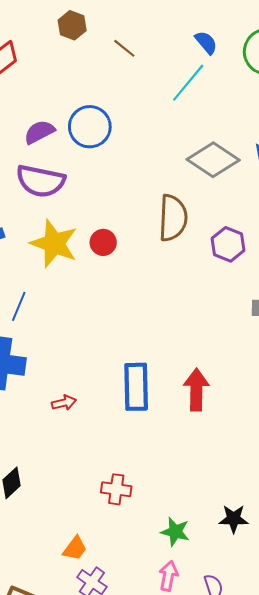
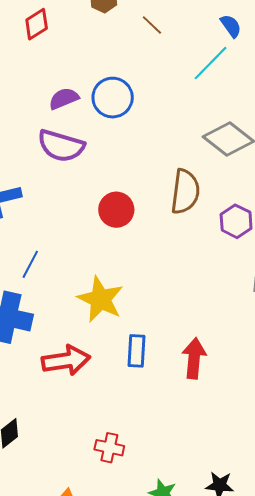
red circle: (103, 242) -> (116, 210), size x1.4
yellow star: (54, 244) -> (100, 299), moved
blue rectangle: (136, 387) -> (137, 351), size x0.7
red arrow: (64, 403) -> (66, 360), size x2.0

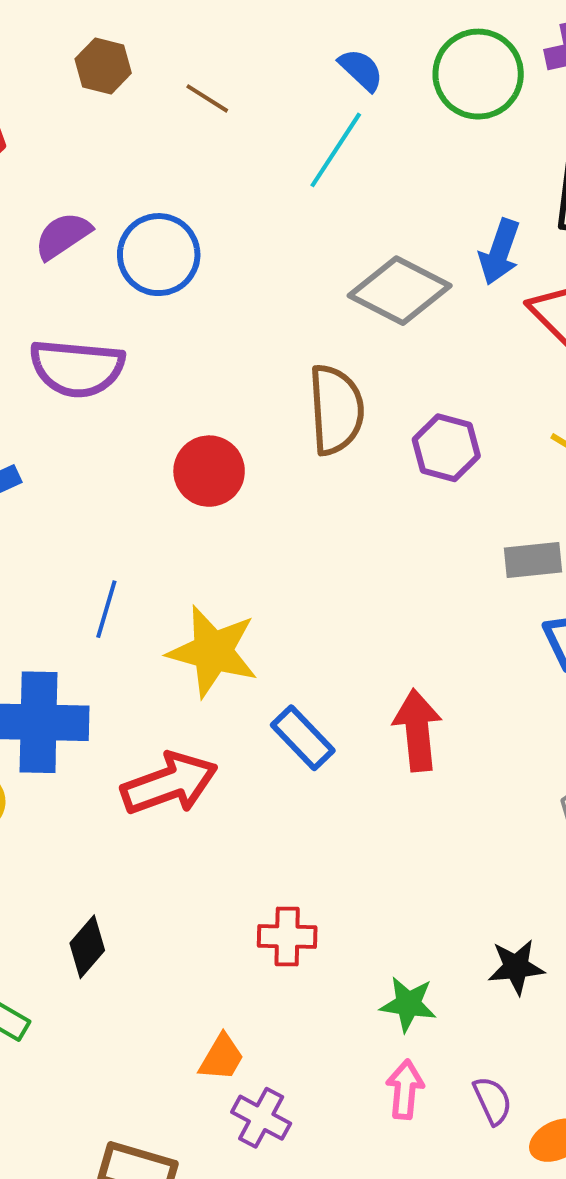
purple semicircle: (64, 99) -> (63, 236), moved
blue line: (30, 264) -> (106, 609), moved
blue rectangle: (137, 351) -> (303, 738), turned -36

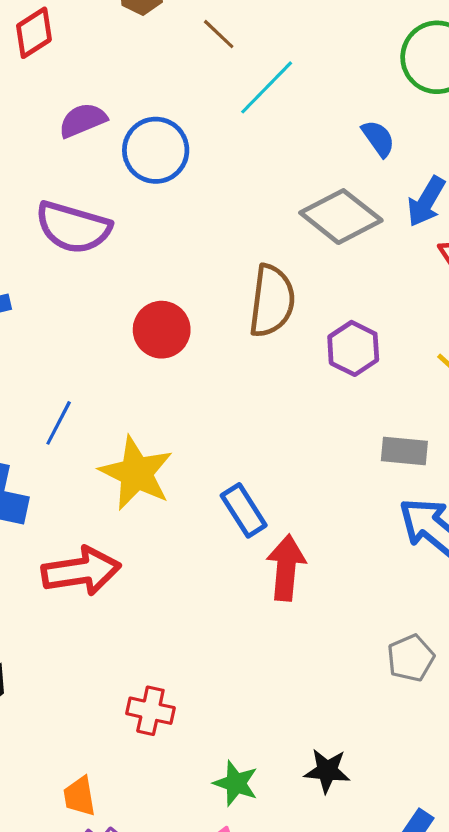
blue semicircle: (361, 70) -> (378, 138), moved
cyan line: (336, 150) -> (267, 87), moved
blue rectangle: (303, 738) -> (244, 510), moved
orange trapezoid: (222, 1058) -> (80, 796), turned 129

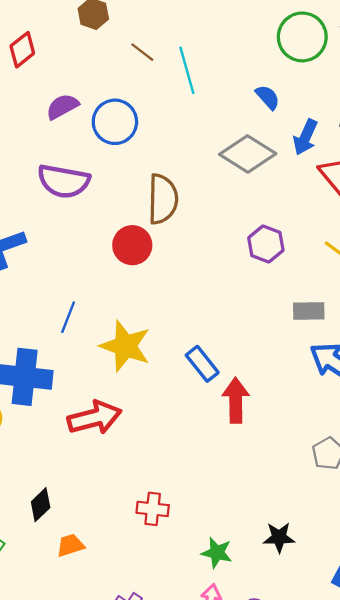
brown line: (219, 34) -> (142, 52), moved
cyan line: (267, 87) -> (187, 70), turned -54
brown semicircle: (272, 301) -> (163, 199), moved
orange trapezoid: (80, 796) -> (70, 545), moved, turned 88

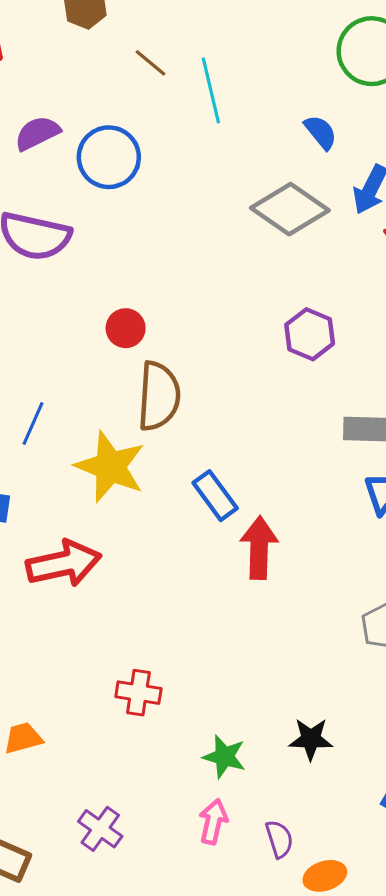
brown semicircle: (163, 199) -> (159, 396), moved
red circle: (132, 245) -> (126, 328), size x0.7

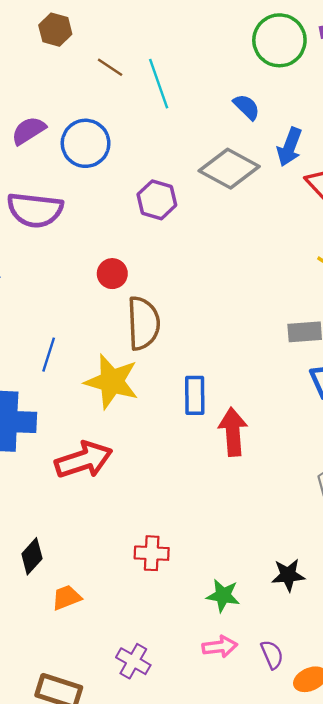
purple hexagon: (310, 334) -> (157, 200), moved
blue rectangle: (215, 496) -> (195, 395), turned 42
pink arrow: (213, 822) -> (220, 647), turned 76

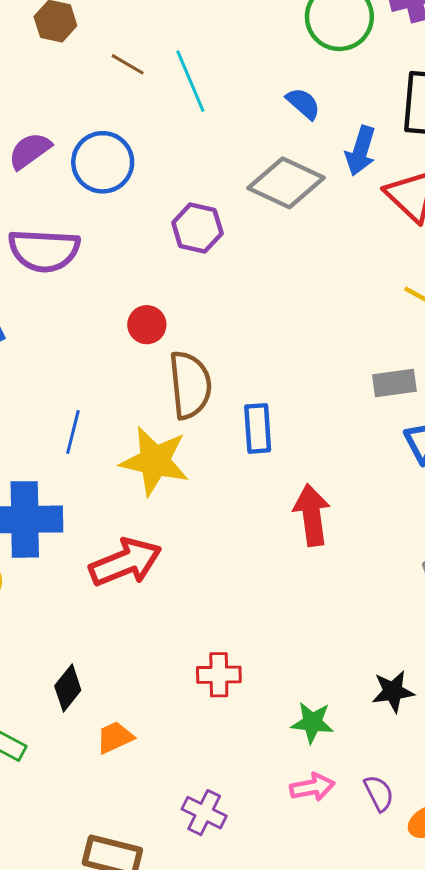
blue rectangle: (195, 395) -> (258, 428), moved

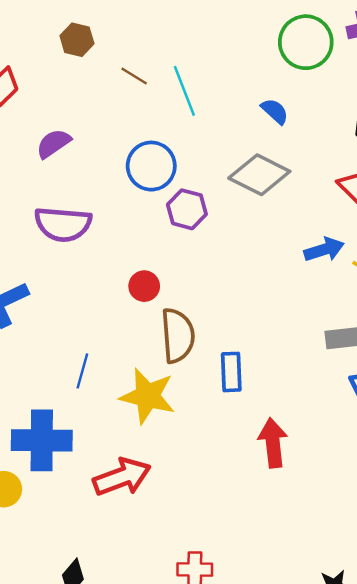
blue arrow: (361, 151) -> (324, 250), moved, turned -126
blue circle: (103, 162) -> (151, 166), moved

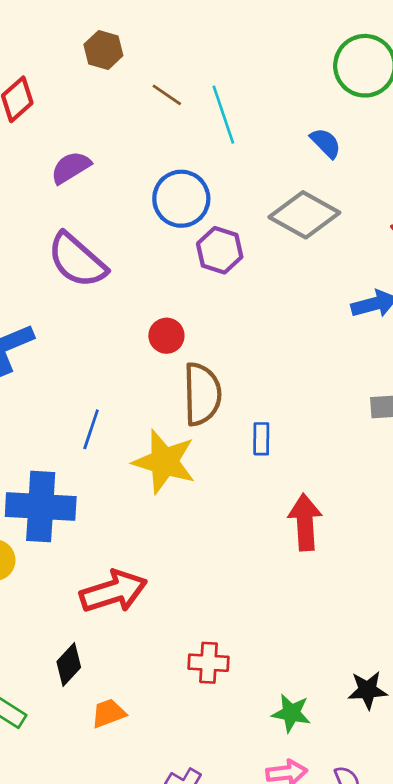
purple semicircle: (63, 224) -> (77, 260), turned 34
blue rectangle: (231, 372) -> (261, 439), size x0.7
red arrow: (122, 477) -> (113, 591), moved

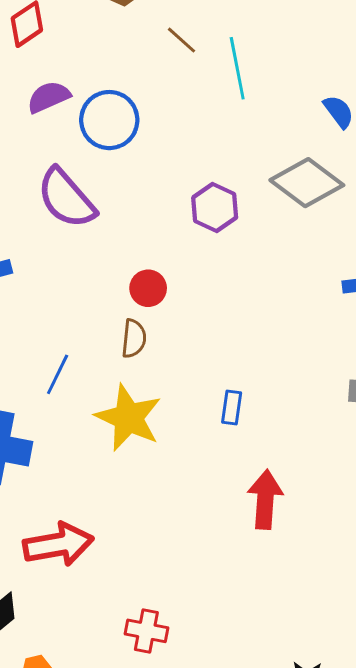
purple semicircle: (71, 168) -> (49, 97), moved
blue circle: (181, 199) -> (109, 120), moved
brown semicircle: (202, 394) -> (134, 339), moved, size x0.6

